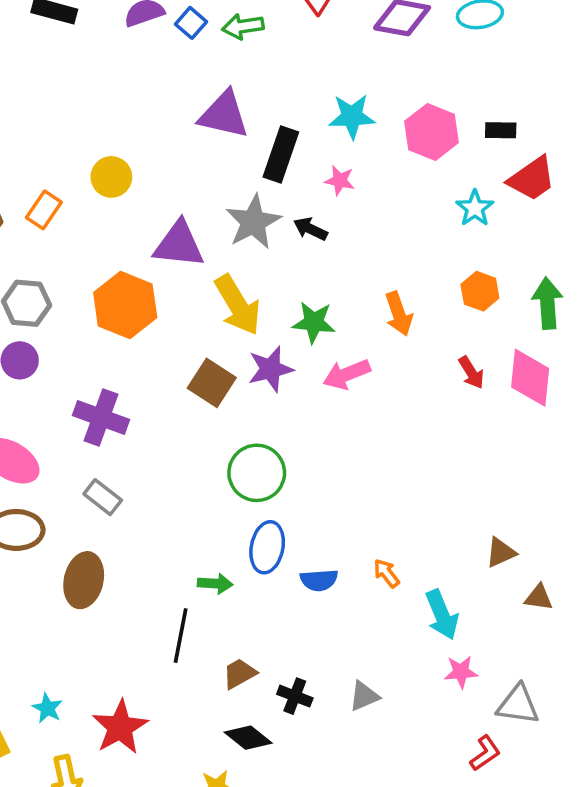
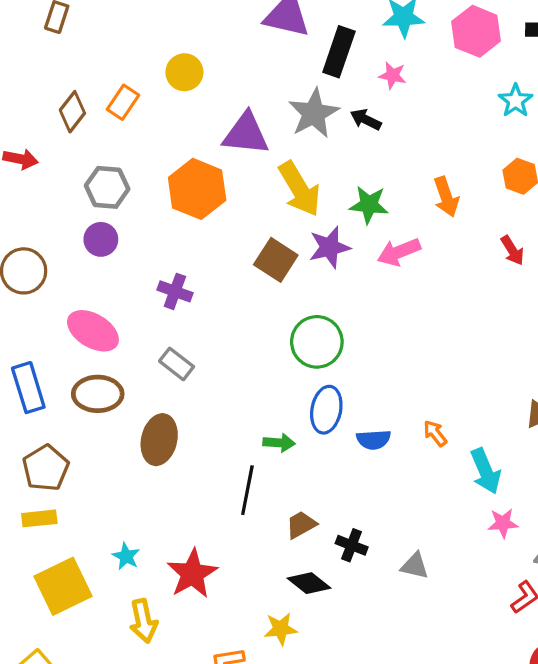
purple cross: (101, 417) -> (175, 291), size x0.7
gray triangle: (364, 696) -> (415, 566), moved, turned 36

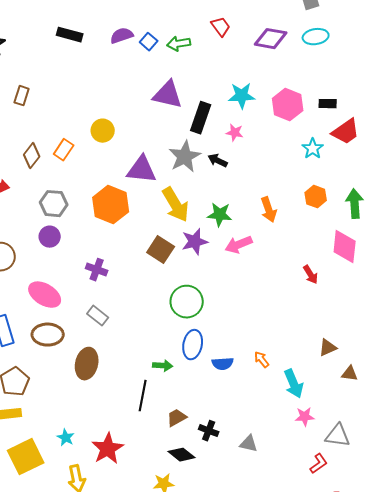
red arrow: (512, 250) -> (311, 275), moved

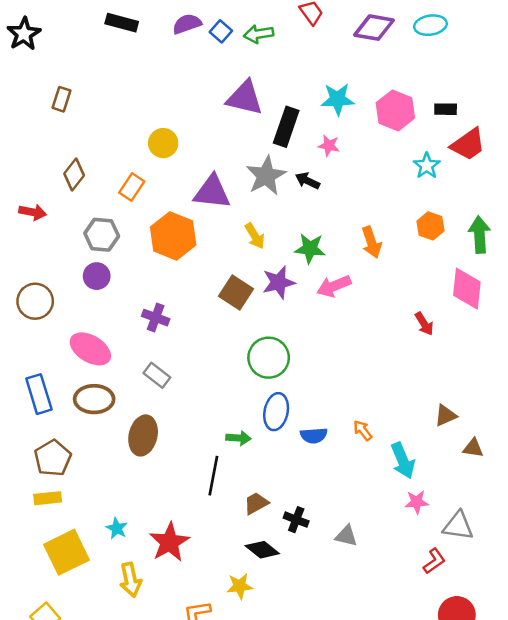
orange rectangle: (64, 150) -> (132, 187), moved
yellow arrow: (176, 205) -> (255, 236), size x0.6

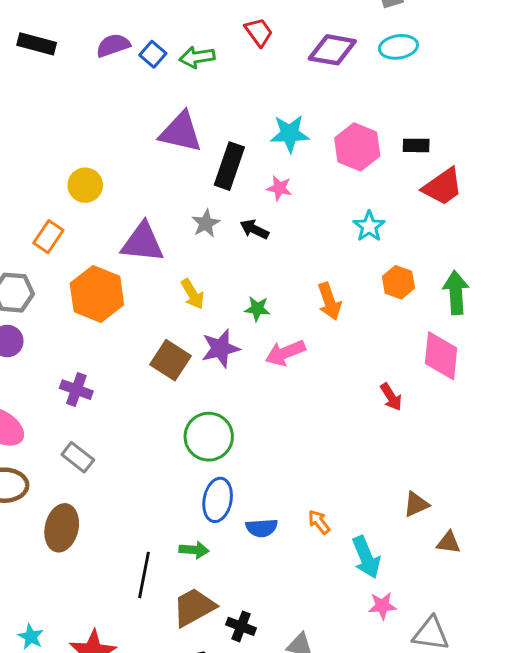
cyan star: (427, 166) -> (369, 226), moved
gray star: (266, 176) -> (206, 223), size x0.6
green star: (310, 248) -> (257, 309), size x0.7
green arrow: (238, 438) -> (194, 550), moved
brown trapezoid: (256, 503) -> (194, 607), size x1.5

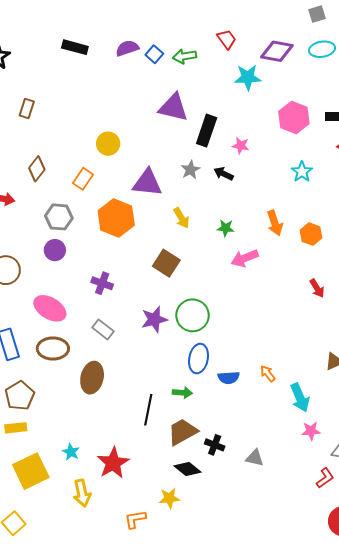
cyan star: (290, 134) -> (248, 77), moved
orange hexagon: (398, 282) -> (311, 234), moved
purple star: (220, 348) -> (154, 319), moved

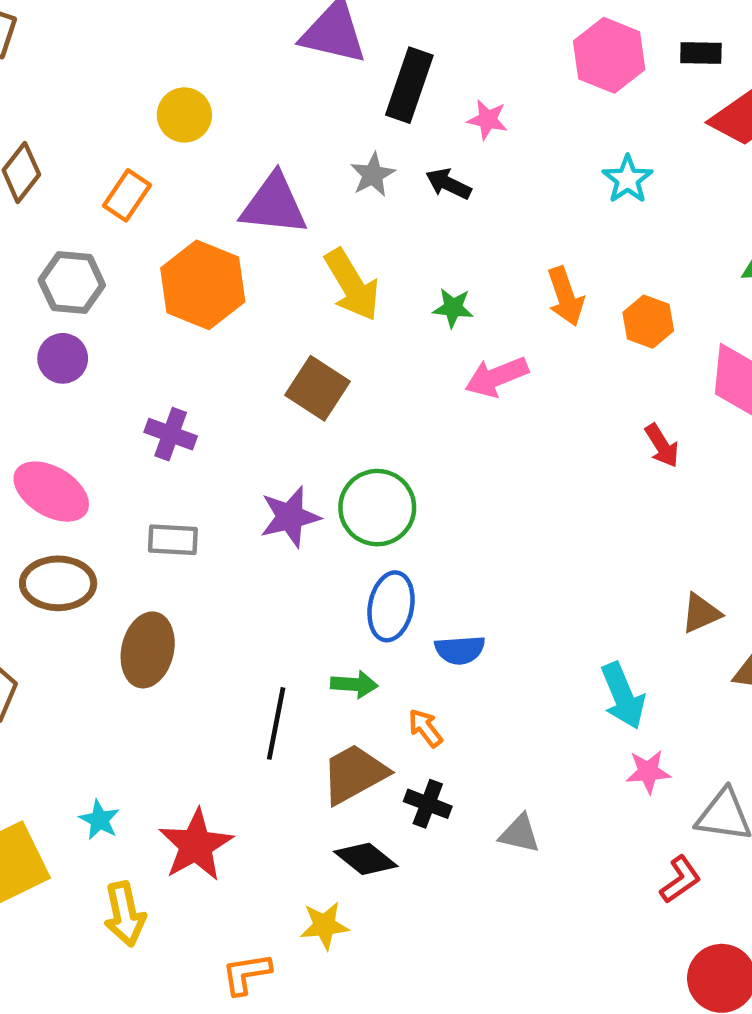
yellow arrow: (181, 218) -> (352, 285), size x1.5
gray rectangle: (103, 329) -> (173, 540), turned -35
orange arrow: (268, 374) -> (425, 728), moved

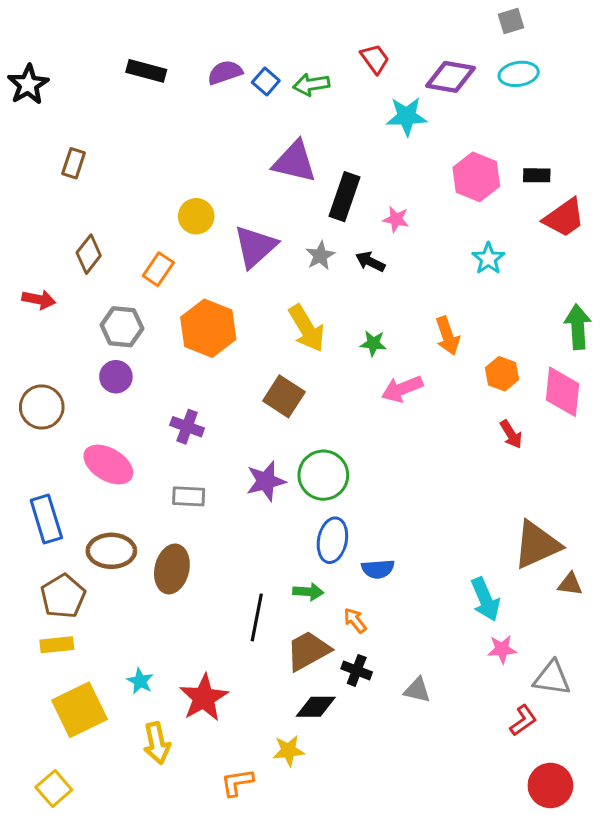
purple triangle: (274, 205) -> (255, 247), moved, turned -48
orange hexagon: (648, 322) -> (502, 374), moved
brown ellipse: (58, 583) -> (111, 551), moved
brown triangle: (701, 613) -> (537, 545), size x1.8
black diamond: (366, 859) -> (316, 707), turned -39

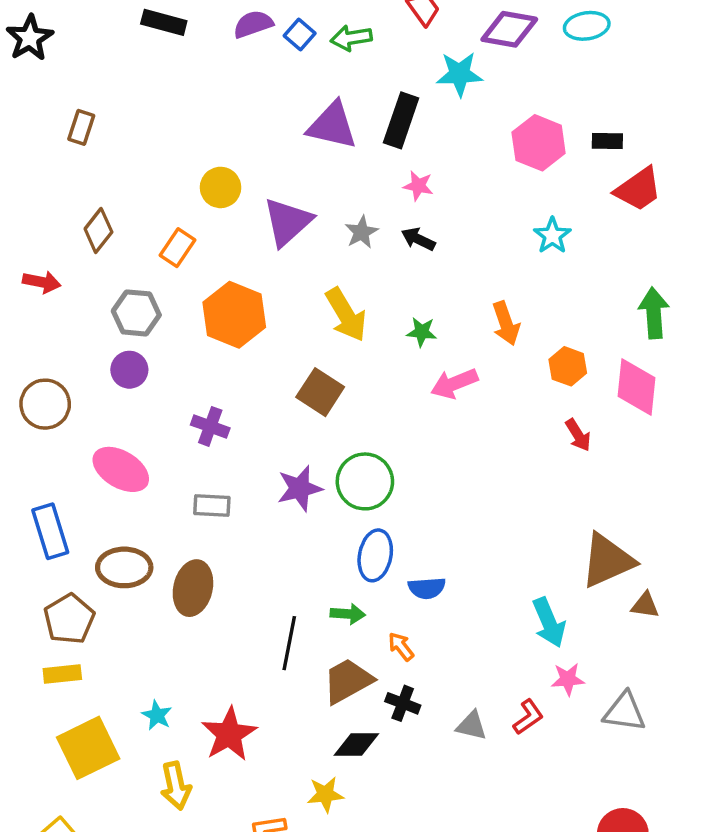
black rectangle: (345, 197) -> (401, 120), moved
pink star: (396, 219) -> (418, 186), moved
red L-shape: (523, 720) -> (528, 717), moved

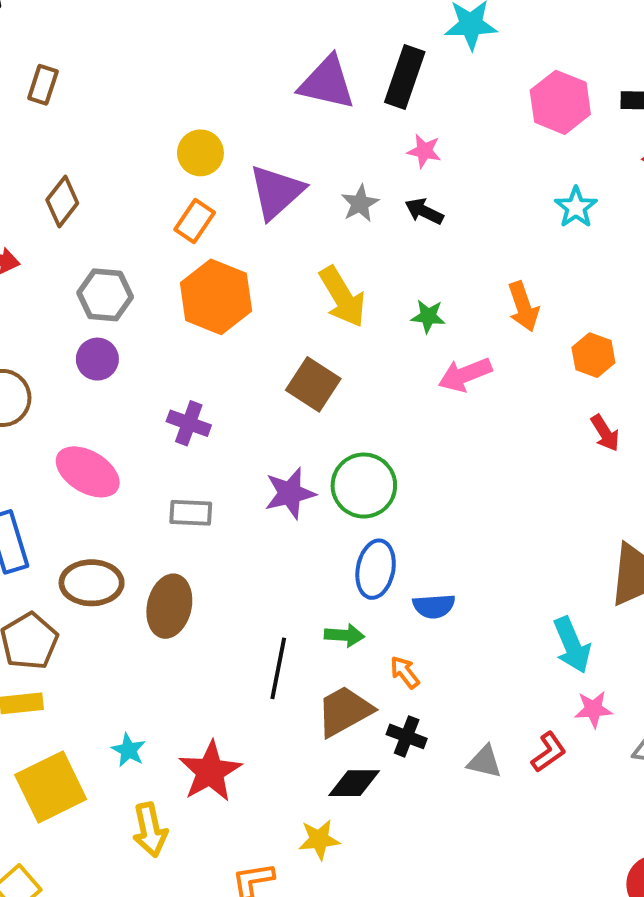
orange rectangle: (178, 248) -> (195, 221), moved

